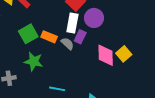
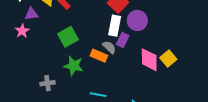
orange rectangle: (49, 37) -> (99, 56), moved

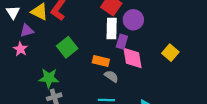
gray semicircle: (109, 47) -> (111, 76), moved
pink diamond: (149, 60) -> (133, 58), moved
green star: (74, 66) -> (49, 78), moved

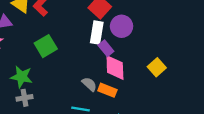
purple rectangle: (122, 42) -> (106, 48), turned -64
orange rectangle: (101, 61) -> (107, 90), moved

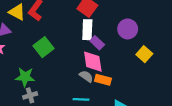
purple circle: (122, 26) -> (128, 29), moved
pink diamond: (115, 68) -> (93, 62), moved

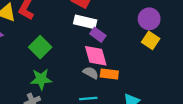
purple circle: (128, 29) -> (149, 19), moved
white rectangle: (87, 30) -> (85, 22), turned -72
green star: (25, 77) -> (41, 79), moved

